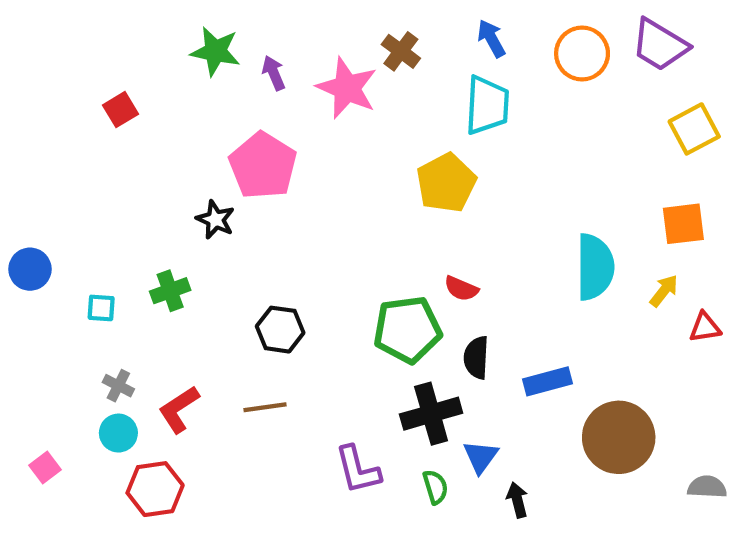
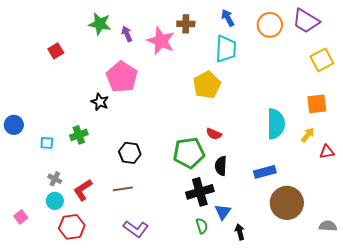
brown cross: (401, 51) -> (186, 24), turned -36
blue rectangle: (548, 381) -> (265, 172), moved
purple L-shape: (358, 470) -> (136, 229), moved, turned -40

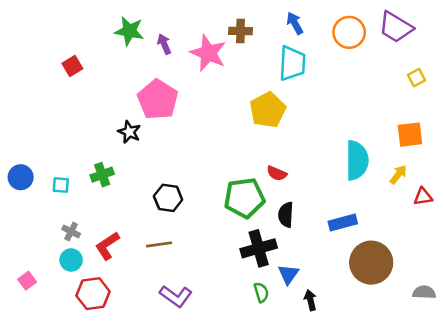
yellow square: (322, 60) -> (416, 78), size x0.6
blue circle: (14, 125) -> (21, 177), moved

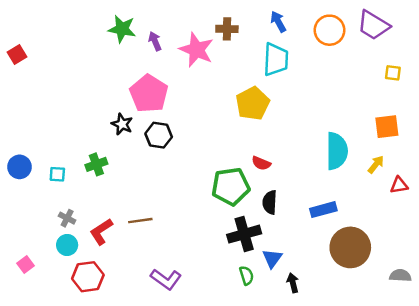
red square: (72, 66) -> (17, 55), moved
yellow square: (416, 78) -> (393, 73), turned 35
black hexagon: (168, 198) -> (159, 135), moved
brown line: (159, 244) -> (140, 221), moved

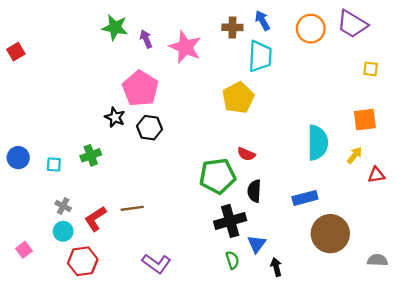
brown cross: (227, 29) -> (232, 27), moved

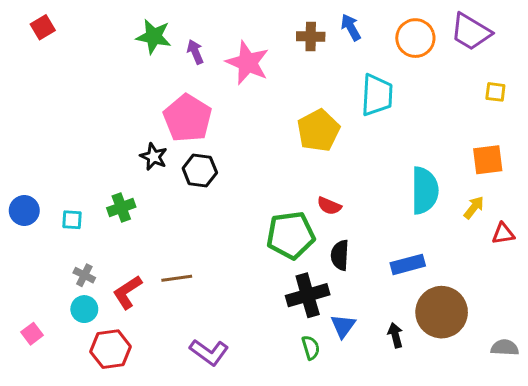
red square: (16, 52) -> (43, 27), moved
cyan trapezoid: (260, 56) -> (377, 95), moved
black arrow: (276, 267) -> (395, 335), moved

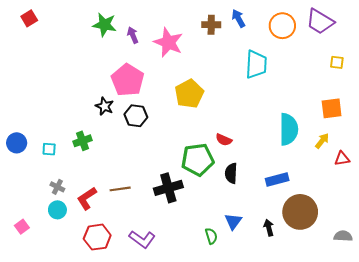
yellow pentagon: (318, 130) -> (189, 94), moved
black cross: (308, 295) -> (168, 188), moved
red hexagon: (111, 349) -> (97, 237), moved

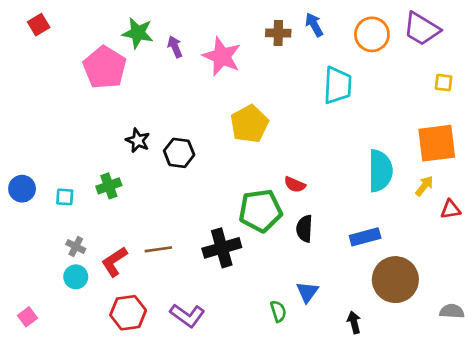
pink pentagon: (128, 80) -> (105, 67), moved
orange square: (332, 108) -> (437, 143), size x1.4
pink square: (22, 227) -> (28, 317), moved
black arrow: (269, 228) -> (354, 322), moved

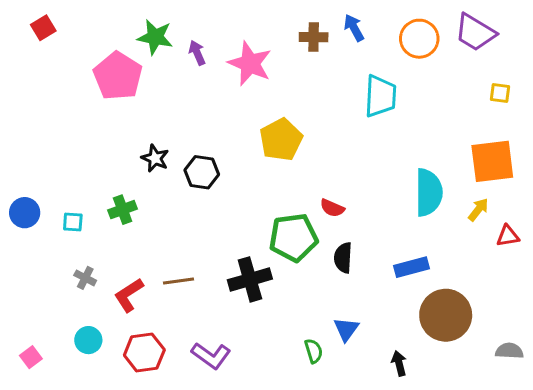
cyan circle: (76, 277) -> (88, 340), moved

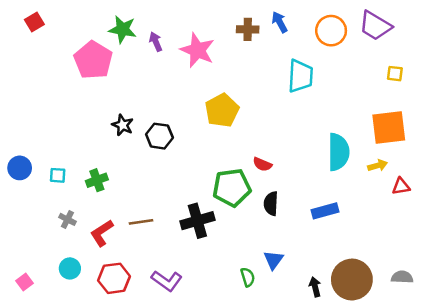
green cross: (123, 210) -> (97, 180), moved
yellow arrow: (478, 210) -> (378, 165), turned 36
brown circle: (446, 315) -> (352, 280), moved

